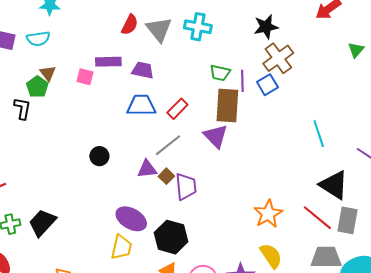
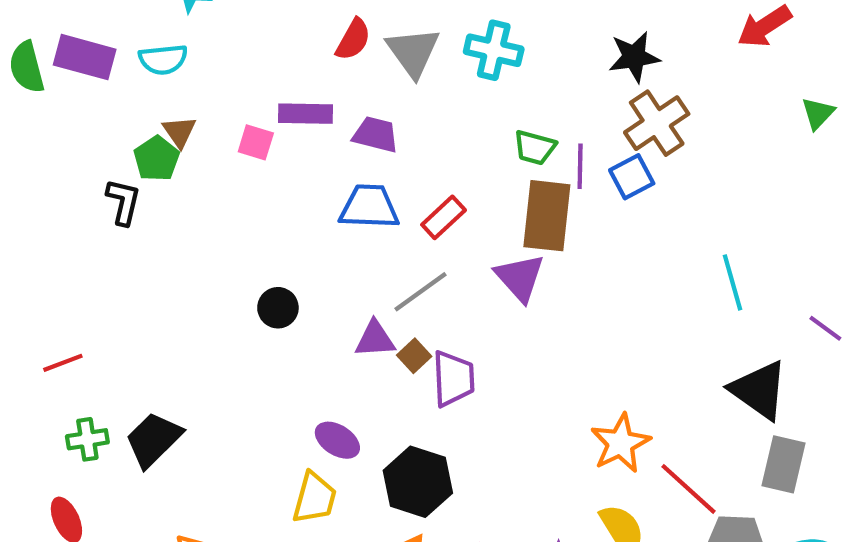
red line: (317, 218) -> (688, 489), moved
purple ellipse: (131, 219) -> (337, 440), size x0.7

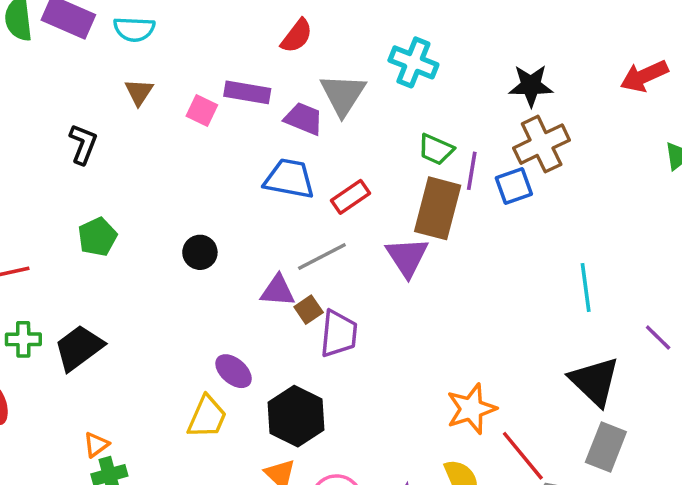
gray triangle: (413, 52) -> (343, 94), moved
green pentagon: (157, 159) -> (97, 237), moved

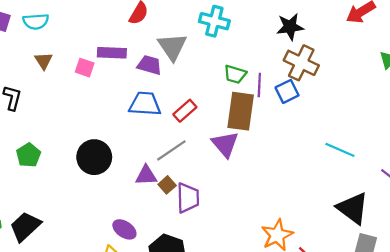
brown cross: (542, 144) -> (301, 63), turned -32
black circle: (200, 252) -> (94, 157), size x1.6
cyan line: (586, 288) -> (340, 150), turned -52

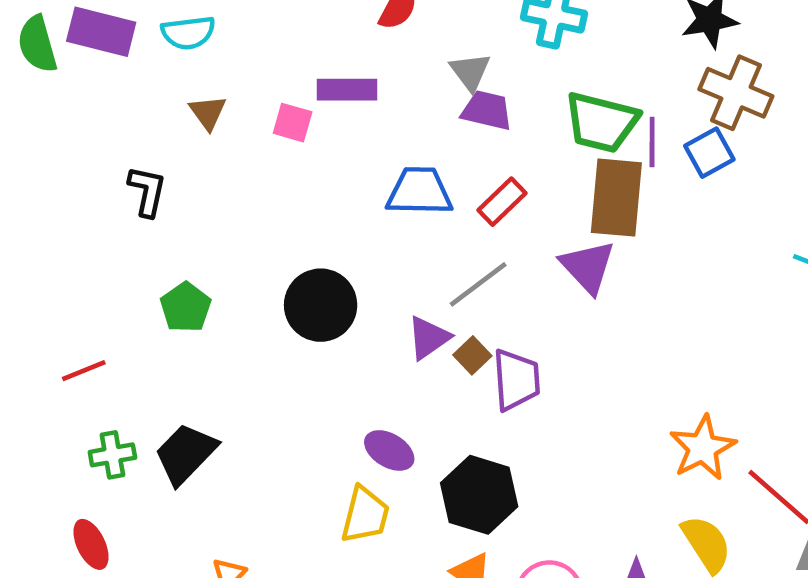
gray triangle: (172, 47) -> (470, 72), size x0.7
purple trapezoid: (149, 65) -> (487, 110), moved
green trapezoid: (235, 74) -> (601, 122), size x1.6
purple triangle: (146, 175) -> (429, 338), turned -30

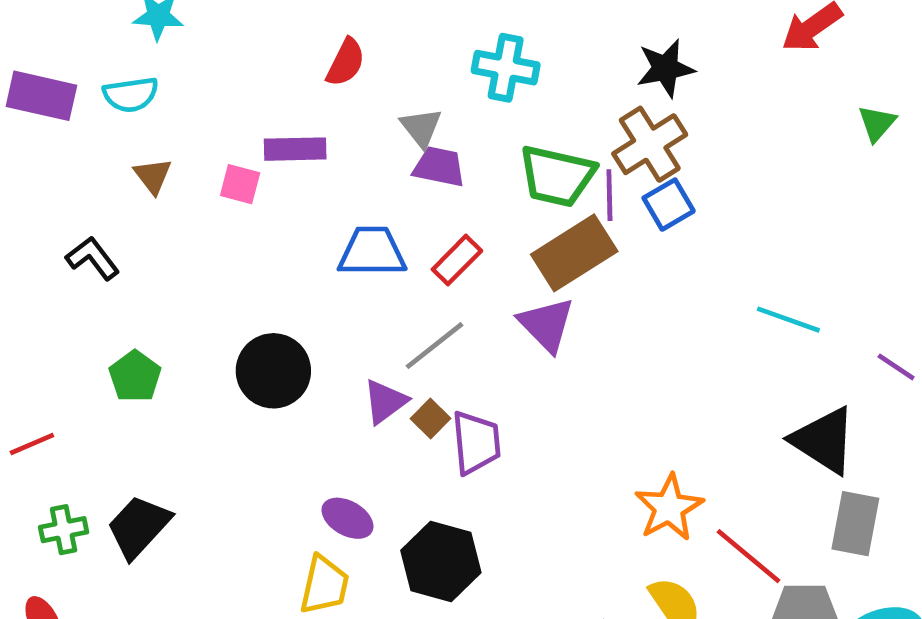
brown cross: (736, 93) -> (650, 144), moved, turned 36
black L-shape: (147, 191) -> (93, 258), turned -48
brown rectangle: (616, 198) -> (574, 253), turned 54

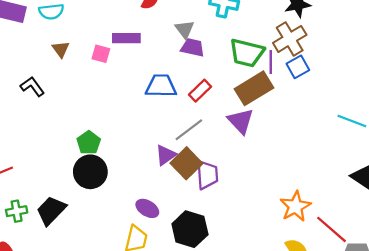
black circle: (273, 371) -> (90, 172), moved
green pentagon: (135, 376) -> (89, 143), moved
brown square: (430, 419) -> (186, 163), size x1.8

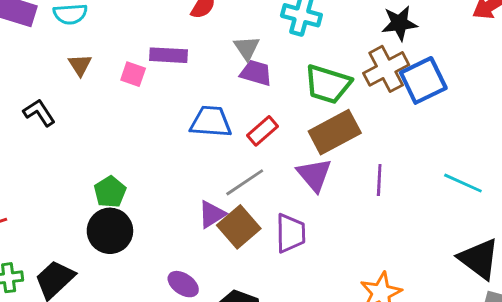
purple line: (271, 62) -> (379, 180), moved
blue square: (298, 67) -> (423, 80), moved, size x1.5
purple trapezoid: (207, 175) -> (291, 233), moved

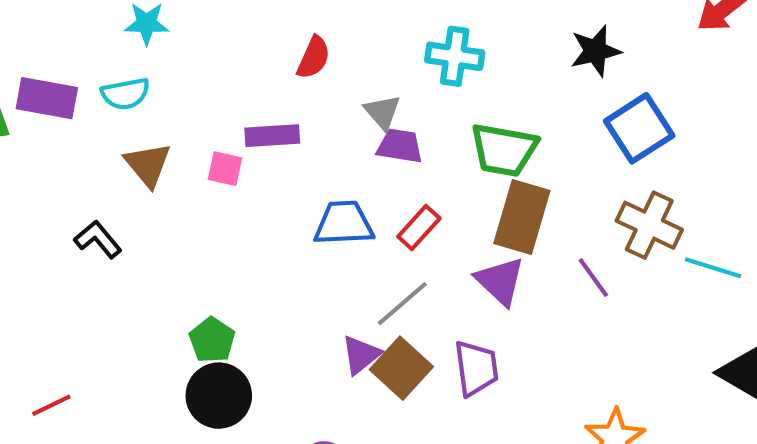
brown triangle: (80, 65) -> (148, 165), size x1.4
brown cross: (386, 69) -> (649, 225), moved, turned -30
brown rectangle: (335, 132) -> (522, 217), turned -39
purple line: (379, 180) -> (593, 278), turned -32

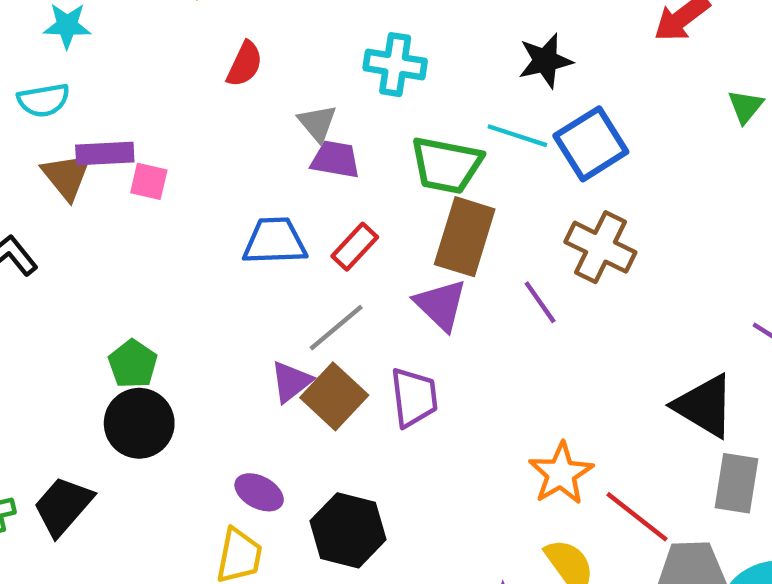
purple rectangle: (272, 136) -> (105, 153), moved
cyan line: (713, 268) -> (517, 136), moved

